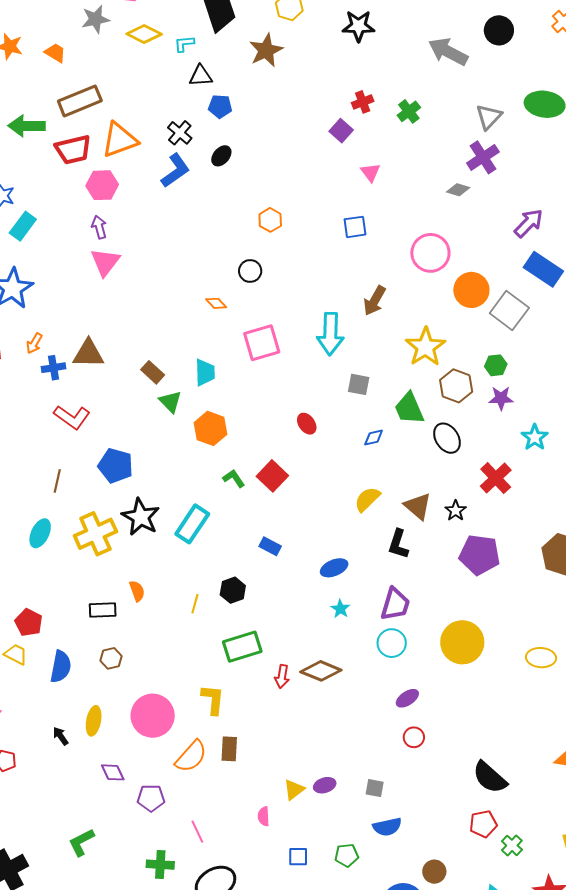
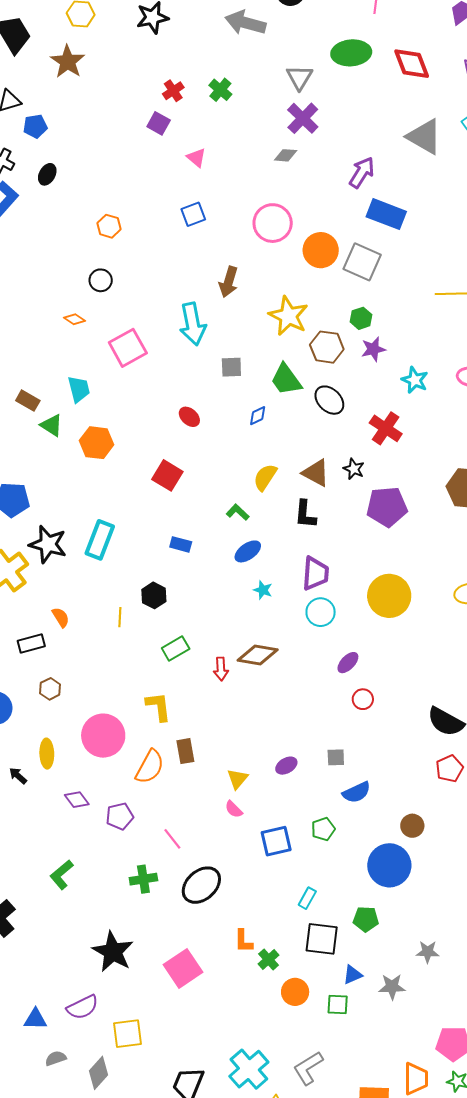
green L-shape: (234, 479) -> (238, 512), moved
green rectangle: (242, 647) -> (176, 649), size x0.7
yellow triangle: (294, 790) -> (237, 779), moved
pink semicircle: (264, 816) -> (234, 809), turned -30
blue square: (298, 857) -> (276, 841), size x1.5

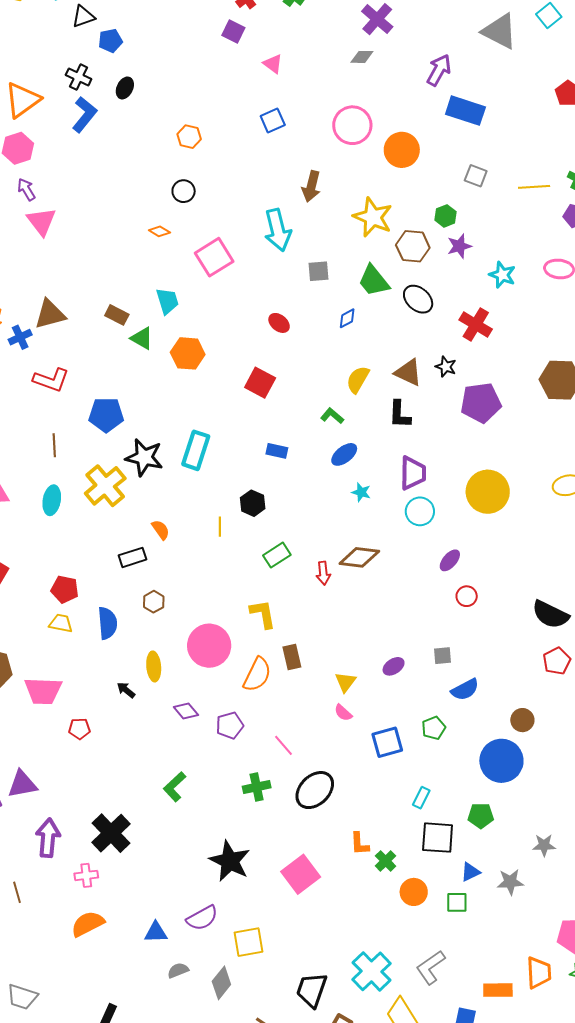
gray square: (362, 262) -> (476, 176), moved, size x0.6

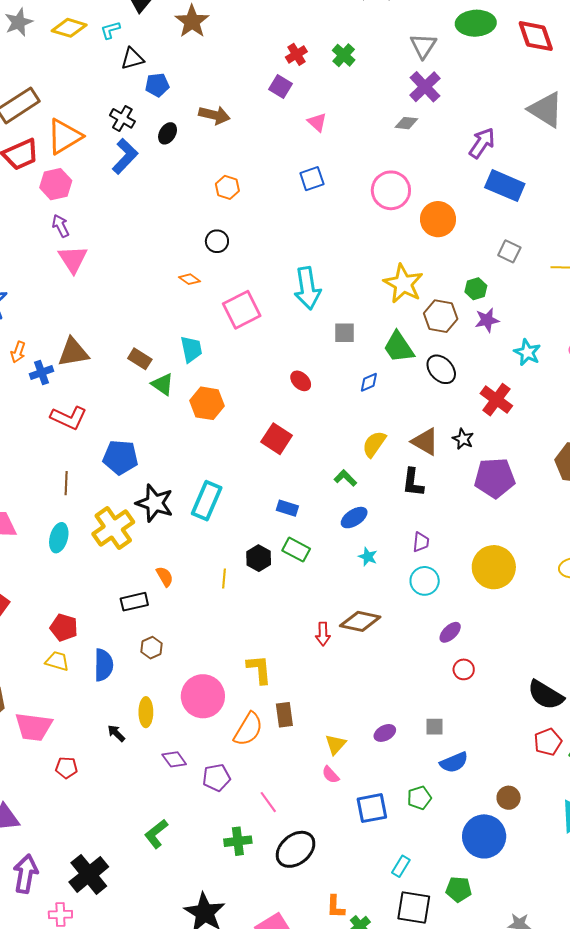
brown arrow: (311, 186) -> (214, 115), moved, turned -96
purple trapezoid: (413, 473) -> (421, 542), size x0.6
green rectangle: (277, 555) -> (296, 550), moved, turned 56

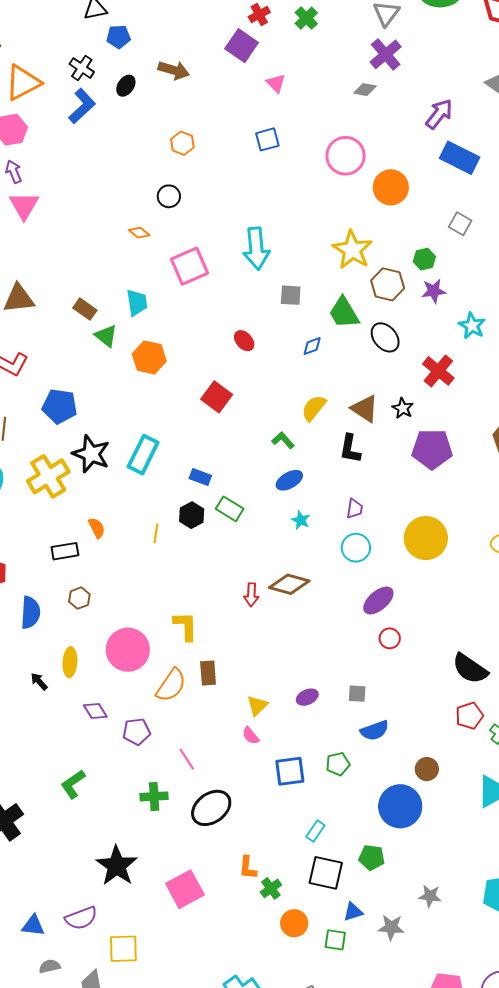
purple square: (281, 87) -> (242, 46), size x1.4
blue rectangle: (287, 508) -> (200, 477), moved
purple ellipse: (450, 632) -> (378, 600), size x1.4

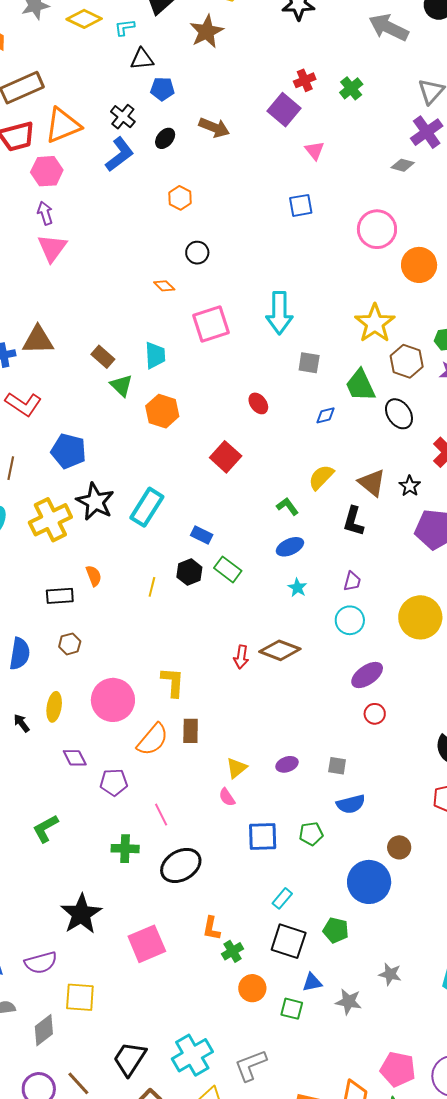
orange hexagon: (182, 143) -> (180, 198), moved

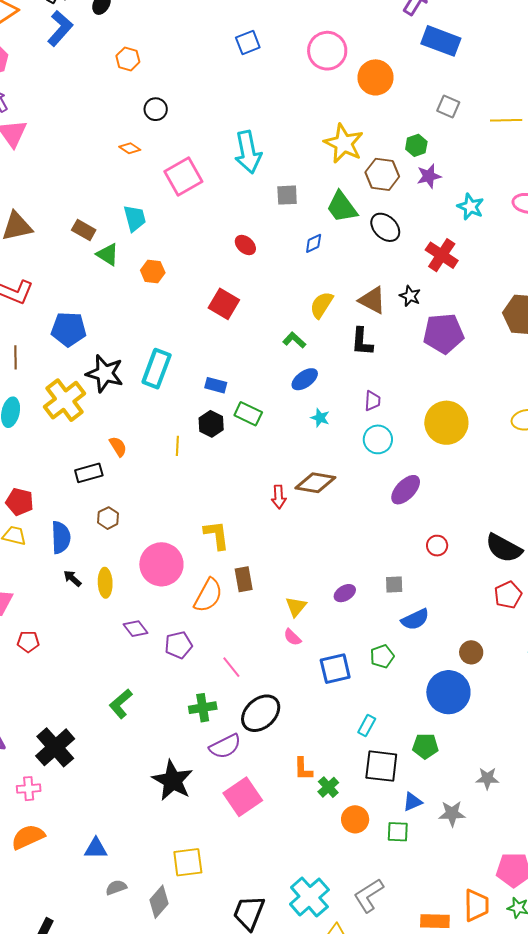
orange hexagon: (162, 411) -> (153, 272), size x0.7
red circle: (375, 714) -> (437, 546), moved
black arrow: (22, 723) -> (72, 578), moved
purple semicircle: (41, 963) -> (225, 746), moved

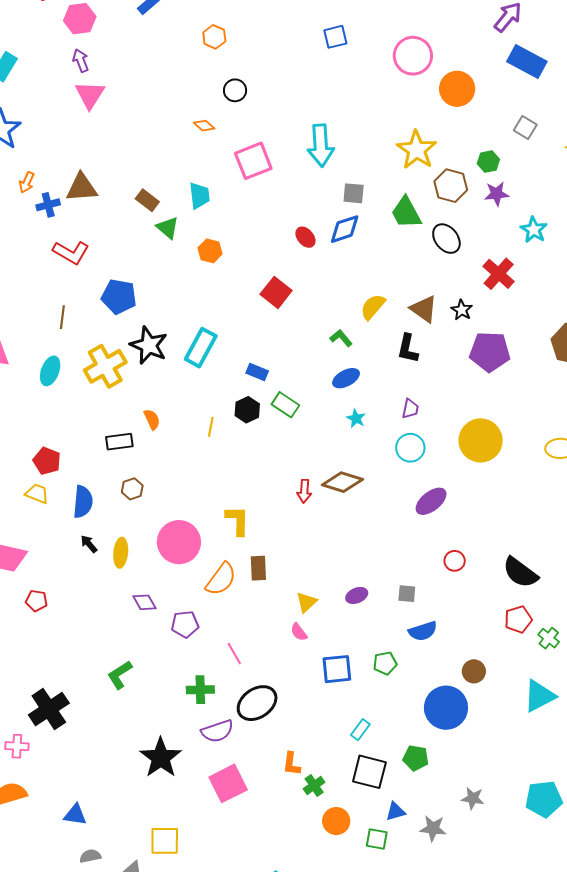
blue diamond: (314, 243) -> (345, 229), moved, size x1.6

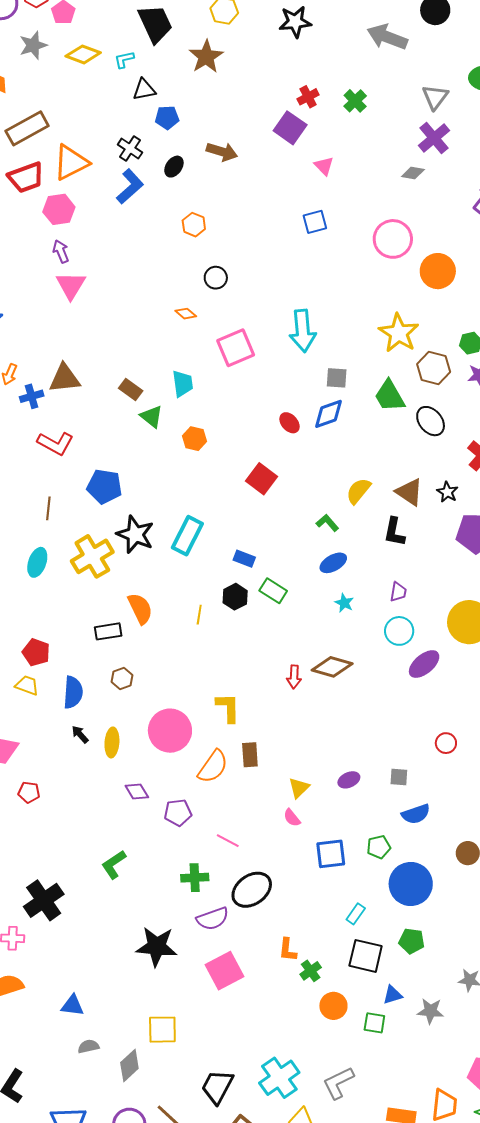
orange semicircle: (152, 419) -> (140, 609), size x1.5
purple ellipse: (431, 501) -> (424, 664), moved
pink line: (234, 654) -> (228, 841), turned -30
blue circle: (446, 708) -> (411, 884), moved
black star: (161, 758) -> (157, 947), turned -30

